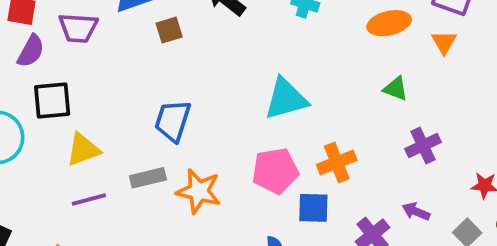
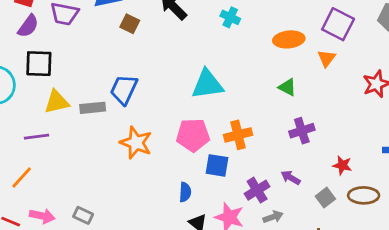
brown square: (169, 30) -> (130, 24), turned 36
gray rectangle: (148, 178) -> (93, 108), moved
purple line: (89, 199) -> (37, 137), moved

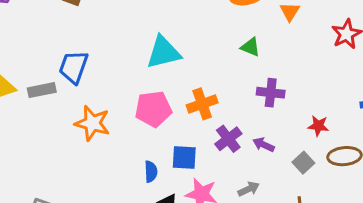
purple cross: (302, 131) -> (271, 93), turned 30
blue square: (217, 165) -> (184, 158), moved
purple cross: (257, 190) -> (228, 139), moved

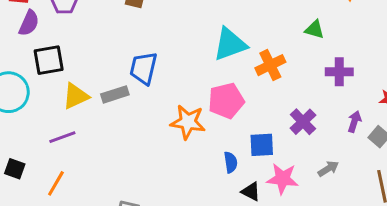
orange cross: (202, 104) -> (270, 65), moved
orange star: (92, 123) -> (188, 122), moved
purple arrow: (263, 145) -> (354, 122), moved, turned 90

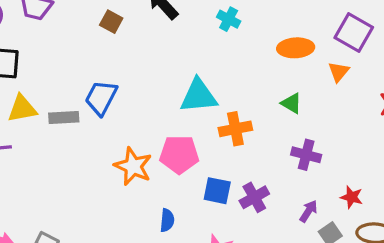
blue square: (262, 145) -> (217, 191), moved

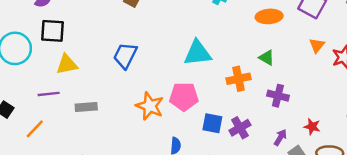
orange triangle: (339, 72) -> (317, 45), moved
gray rectangle: (64, 117) -> (86, 107), moved
orange cross: (235, 129) -> (238, 79), moved

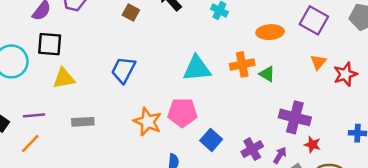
orange cross: (238, 79) -> (242, 64), moved
purple line: (49, 94) -> (34, 115), moved
purple cross: (278, 96) -> (295, 117), moved, size x1.4
blue square: (212, 123) -> (211, 140), turned 30
purple cross: (240, 128) -> (252, 149), moved

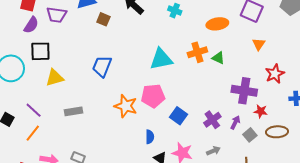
red star: (345, 74) -> (275, 74), moved
purple line: (34, 115) -> (34, 110), turned 54

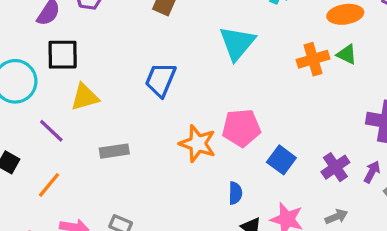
green triangle: (218, 58) -> (347, 54), moved
cyan triangle: (161, 59) -> (237, 43), moved, turned -40
purple line: (34, 110) -> (51, 131), moved

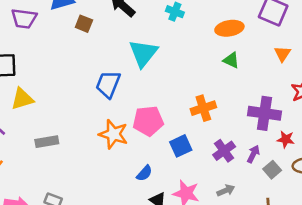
orange cross: (313, 59) -> (203, 108), moved
blue trapezoid: (160, 80) -> (108, 84), moved
blue square: (281, 160) -> (181, 146), turned 30
blue semicircle: (235, 193) -> (144, 173), turned 42

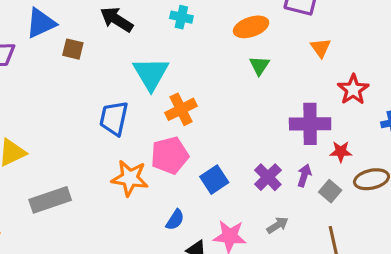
green triangle: (231, 60) -> (259, 66), turned 48
orange cross: (203, 108) -> (181, 109), moved
gray rectangle: (47, 142) -> (50, 200), size x1.4

